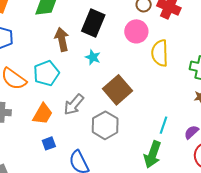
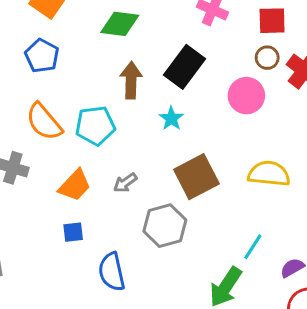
yellow semicircle: (160, 53) -> (269, 174), moved, turned 84
gray arrow: (74, 105) -> (125, 183), size x0.7

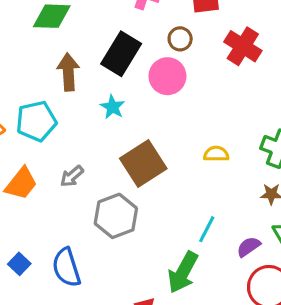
brown circle: (267, 58) -> (180, 39), moved
pink circle: (246, 96) -> (167, 76), moved
yellow semicircle: (269, 174) -> (216, 154), size x0.6
blue square: (73, 232) -> (19, 264), moved, turned -35

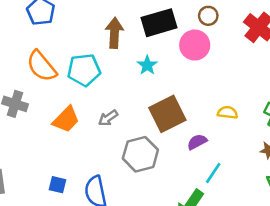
black rectangle: (121, 54) -> (159, 23), turned 36
purple semicircle: (249, 247) -> (197, 142), moved
blue square: (19, 264) -> (58, 185), turned -36

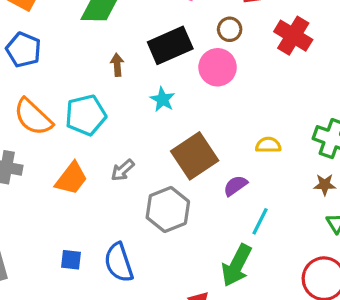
brown arrow: (114, 33) -> (117, 65), size x0.6

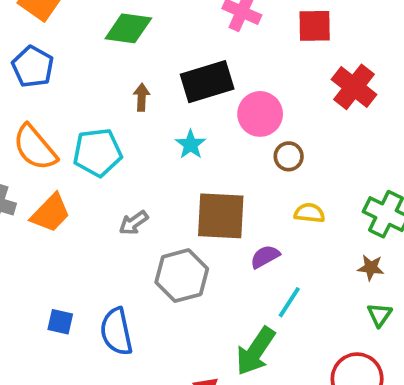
brown circle: (230, 29) -> (289, 156), moved
brown square: (195, 156) -> (221, 216), turned 30
orange trapezoid: (71, 178) -> (51, 213), moved

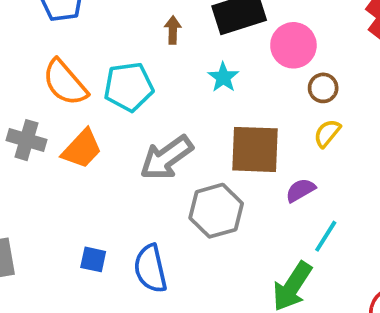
yellow semicircle: (309, 213) -> (327, 133), moved, turned -56
gray arrow: (134, 223) -> (166, 158), size x1.8

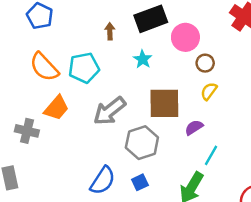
gray cross: (27, 140) -> (27, 131), moved
blue square: (93, 259) -> (140, 182), moved, turned -35
blue semicircle: (150, 269) -> (103, 180), turned -132

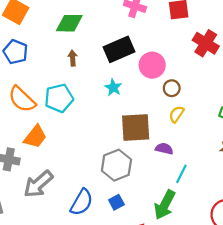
brown arrow: (110, 31) -> (73, 58), moved
gray arrow: (109, 111) -> (38, 184), moved
purple semicircle: (194, 127) -> (164, 149), turned 48

